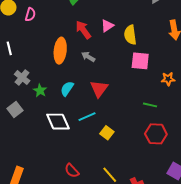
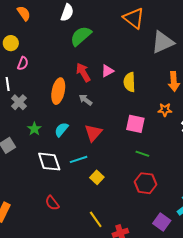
pink semicircle: (30, 14) -> (23, 63), moved
pink square: (140, 61) -> (135, 124), moved
gray cross: (22, 77) -> (19, 102), moved
orange star: (168, 79) -> (165, 110), moved
red semicircle: (72, 171) -> (52, 203), moved

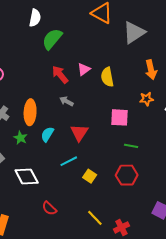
orange ellipse: (58, 91) -> (30, 112), moved
white diamond: (49, 162) -> (27, 177), moved
red hexagon: (146, 183) -> (127, 175), moved

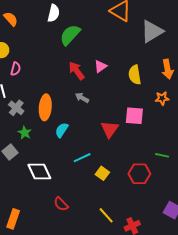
yellow semicircle: (107, 77) -> (135, 75), moved
red triangle: (79, 133) -> (110, 129), moved
green star: (20, 138) -> (25, 133), moved
green line: (131, 146) -> (162, 155), moved

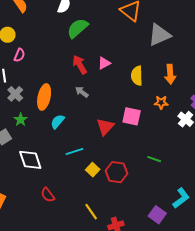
red hexagon: (139, 174) -> (117, 172), moved

